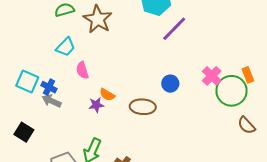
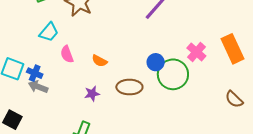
orange rectangle: (248, 75) -> (232, 49), size x1.8
green circle: (231, 91) -> (173, 74), moved
orange semicircle: (107, 95) -> (100, 61), moved
purple star: (96, 105) -> (92, 94), moved

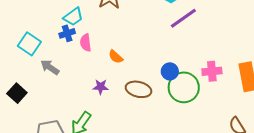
pink cross: (196, 52) -> (212, 71), turned 30
blue cross: (35, 73) -> (67, 33), moved, turned 35

